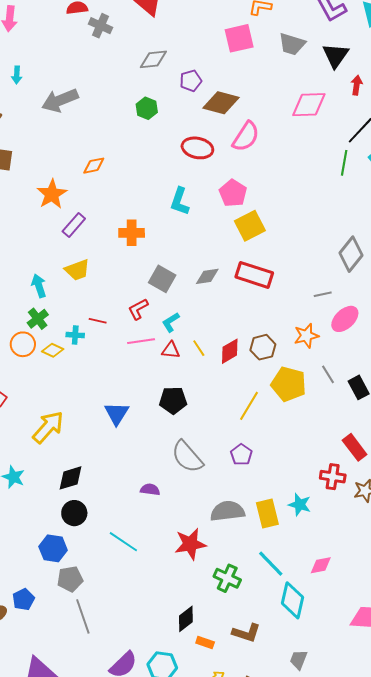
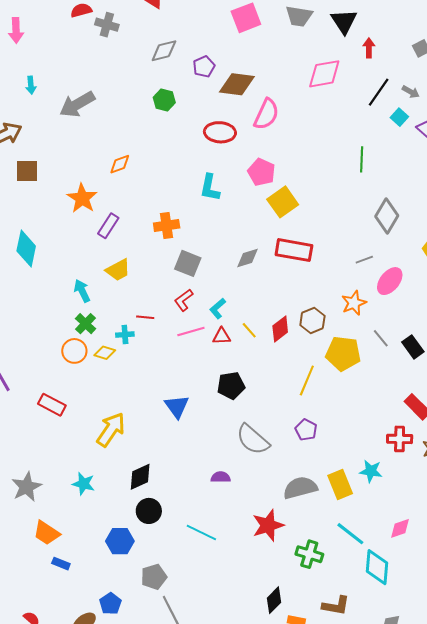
green line: (344, 163) -> (362, 159), moved
gray square: (162, 279) -> (188, 263), moved
blue hexagon: (53, 548) -> (120, 541), moved

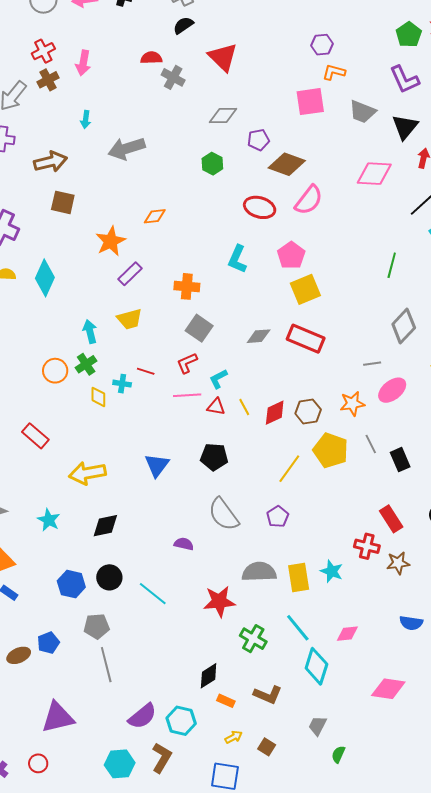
orange circle: (74, 351) -> (55, 371), moved
yellow diamond: (105, 353) -> (98, 397), turned 60
yellow arrow: (111, 430) -> (87, 473), turned -147
black circle: (149, 511) -> (109, 577), moved

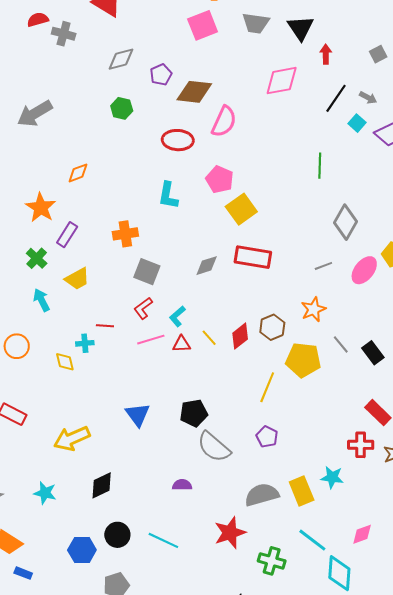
green cross: (86, 364) -> (37, 258), moved
pink ellipse: (392, 390) -> (364, 270), moved
black pentagon: (214, 457) -> (194, 413), moved

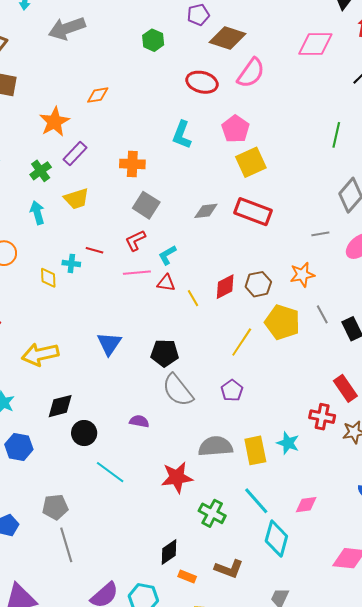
yellow line: (209, 338) -> (193, 298), moved
black circle: (117, 535) -> (84, 433), moved
blue hexagon: (82, 550) -> (19, 447), moved

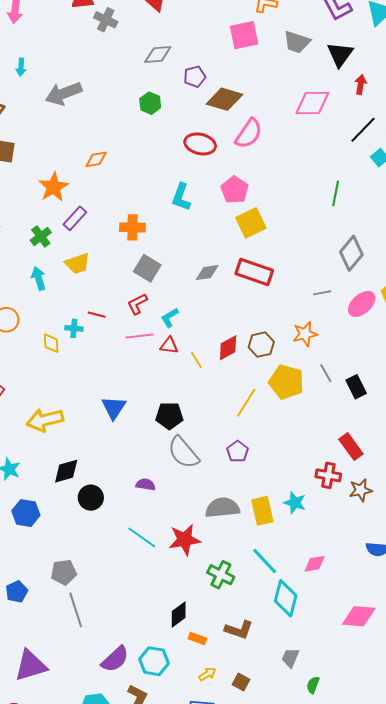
cyan line: (110, 472) -> (142, 537), moved

